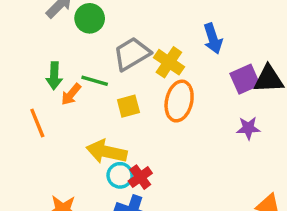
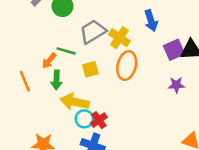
green arrow: (54, 76) -> (56, 80), moved

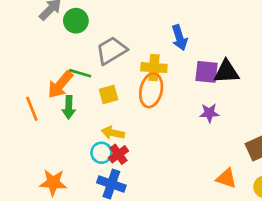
yellow cross: (119, 38) -> (154, 68), moved, turned -30
purple square: (174, 50) -> (206, 72), turned 30
orange arrow: (49, 61) -> (60, 85), size x1.5
yellow arrow: (75, 102) -> (113, 133), moved, size x0.7

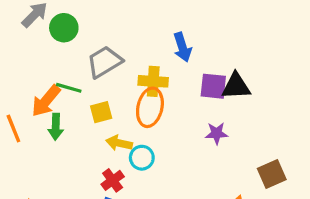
yellow arrow: (113, 133) -> (119, 143), moved
cyan circle: (101, 153) -> (142, 158), moved

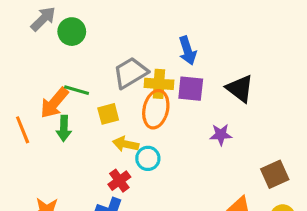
gray trapezoid: (104, 62) -> (130, 73), moved
purple square: (213, 86) -> (191, 89), moved
black triangle: (236, 86) -> (240, 89), turned 40

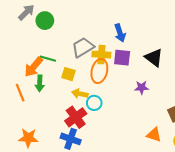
yellow square: (108, 114) -> (69, 74), turned 32
orange line: (23, 130) -> (20, 93), moved
red cross: (119, 181) -> (76, 117), size x1.5

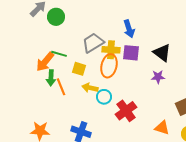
purple star: (142, 87) -> (158, 77), moved
orange line: (20, 93) -> (61, 87), moved
red cross: (76, 117) -> (126, 111), moved

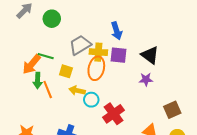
green circle: (56, 17) -> (52, 19), moved

